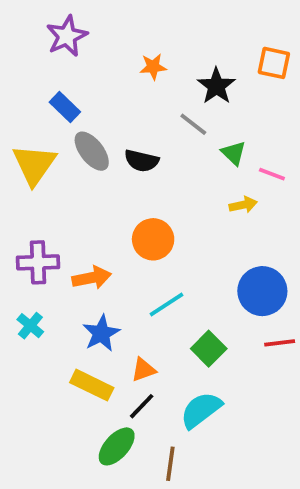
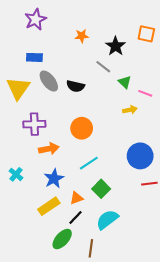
blue rectangle: (65, 107) -> (34, 57), turned -42
purple cross: (38, 262) -> (34, 124), moved
green square: (209, 349) -> (101, 189), moved
yellow rectangle: (92, 385) -> (49, 206), turned -60

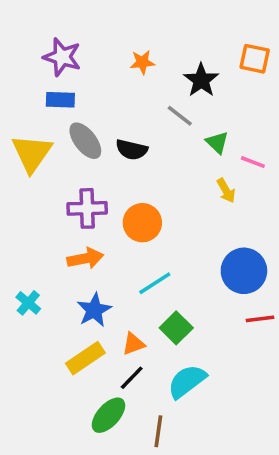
purple star: (35, 19) -> (62, 57), moved, turned -30
yellow arrow: (130, 110) -> (226, 191), turned 72
purple cross: (34, 124) -> (87, 208), moved

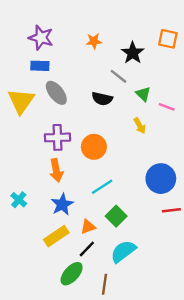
black semicircle: (132, 150) -> (102, 99), moved
yellow arrow: (226, 191) -> (140, 126), moved
orange arrow: (85, 258) -> (56, 170), turned 90

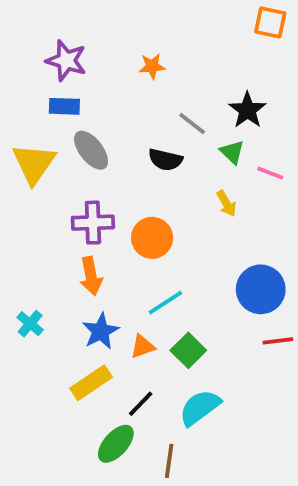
orange square: (168, 39) -> (270, 22), moved
black star: (133, 53) -> (247, 110), moved
orange triangle: (88, 227) -> (143, 347), moved

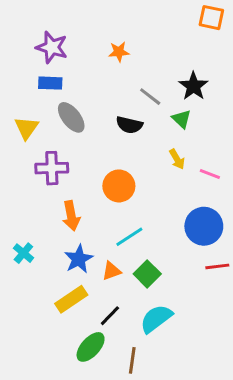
yellow triangle: (34, 164) -> (26, 128), size x0.7
pink line: (270, 173) -> (210, 174), moved
purple cross: (93, 223) -> (52, 168), moved

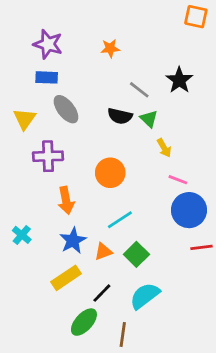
green triangle: (181, 119) -> (149, 119), moved
pink line: (210, 174) -> (178, 180), moved

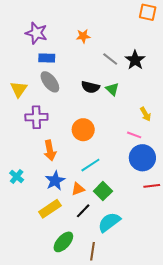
blue rectangle: (47, 77) -> (47, 58), moved
gray line: (139, 90) -> (110, 59), moved
yellow arrow: (164, 148) -> (146, 114), moved
black line: (102, 293) -> (83, 211), moved

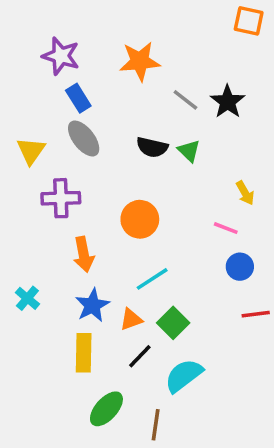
orange star: (83, 36) -> (140, 61), size x1.6
blue rectangle: (47, 58) -> (78, 98), turned 56
blue circle: (142, 158) -> (240, 267), size x0.6
yellow rectangle: (50, 209) -> (84, 353), turned -55

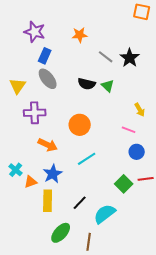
orange star: (140, 61) -> (80, 35), size x0.7
blue rectangle: (78, 98) -> (45, 56), turned 56
orange arrow: (84, 254) -> (48, 145), turned -54
orange triangle: (131, 319) -> (31, 182), moved
green square: (173, 323) -> (124, 184), moved

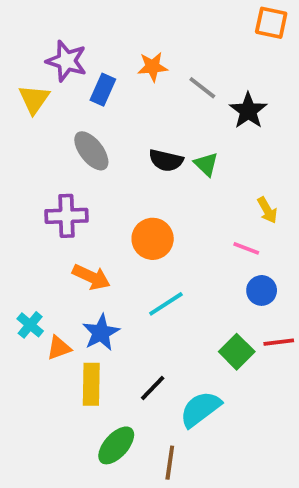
blue rectangle: (45, 56) -> (103, 90), moved
gray line: (106, 57) -> (202, 88), moved
yellow triangle: (18, 86) -> (34, 99), moved

